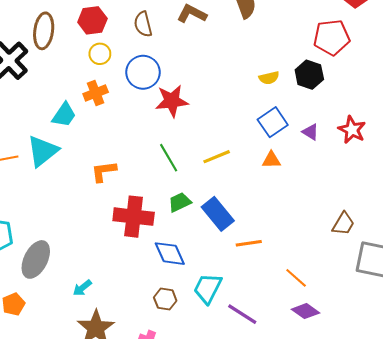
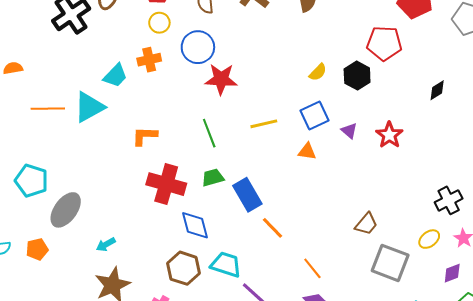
yellow semicircle: (269, 78) -> (318, 72), turned -42
yellow line: (217, 157) -> (264, 124), moved
orange line: (249, 243) -> (272, 228), turned 45
cyan trapezoid: (208, 288) -> (226, 265), turned 72
brown hexagon: (165, 299) -> (184, 268), size x1.5

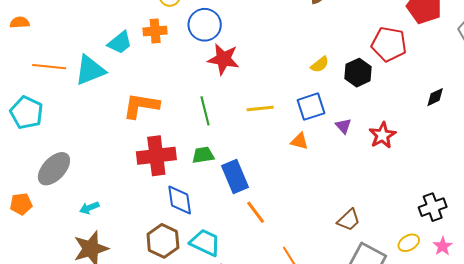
orange L-shape: (145, 136) -> (141, 106), size x1.4
cyan pentagon: (31, 181) -> (27, 113), moved
red cross: (166, 184) -> (156, 156), turned -30

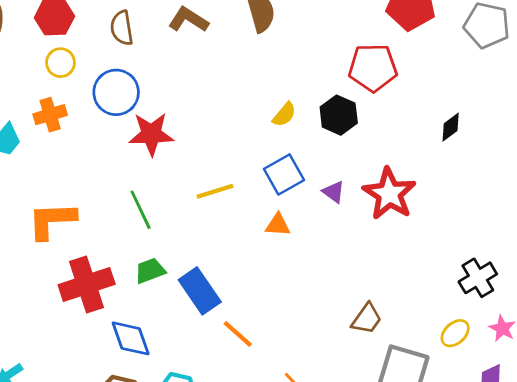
red star: (382, 135) -> (389, 194), size x1.4

